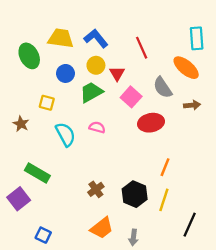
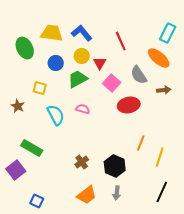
cyan rectangle: (197, 38) -> (168, 33), turned 30
yellow line: (164, 200) -> (160, 157), moved
gray arrow: (133, 237) -> (117, 193), moved

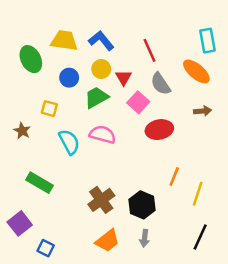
cyan rectangle: (168, 33) -> (208, 41), turned -36
gray semicircle: (139, 75) -> (161, 84), moved
pink semicircle: (83, 109) -> (102, 134), size x1.5
brown cross: (82, 162) -> (101, 200), size x1.5
purple square: (16, 170) -> (20, 223), moved

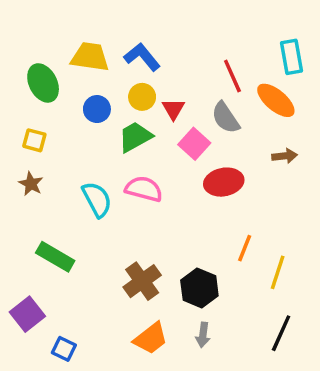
red line: (149, 50) -> (232, 76), moved
yellow square: (49, 109) -> (34, 140), moved

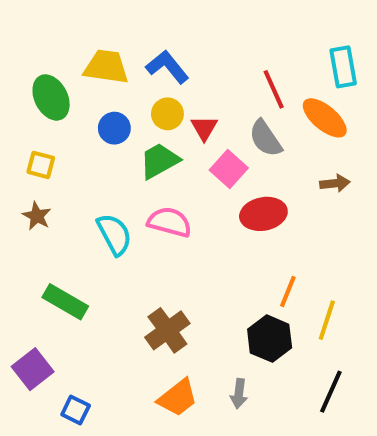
black hexagon: (199, 288) -> (270, 339), moved

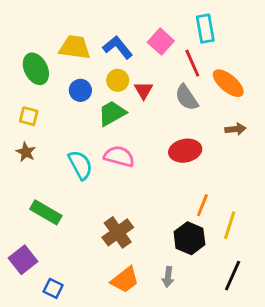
cyan rectangle: (343, 67) -> (205, 29), moved
pink square: (229, 169) -> (161, 42), moved

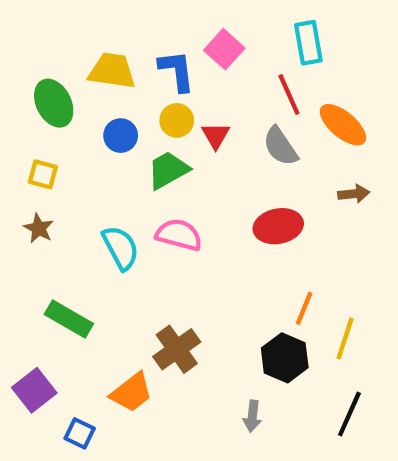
pink square: (161, 42) -> (224, 49), moved
blue L-shape: (118, 47) -> (177, 71), turned 32
orange trapezoid: (125, 280) -> (131, 392), moved

